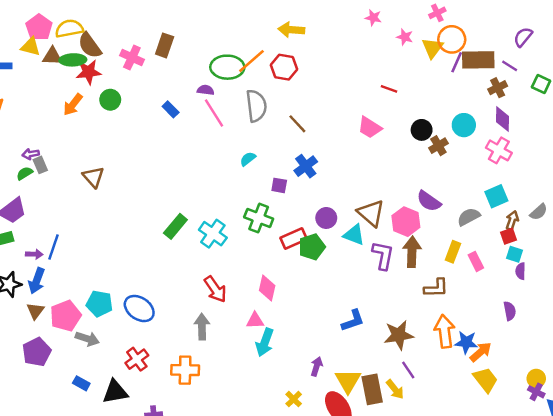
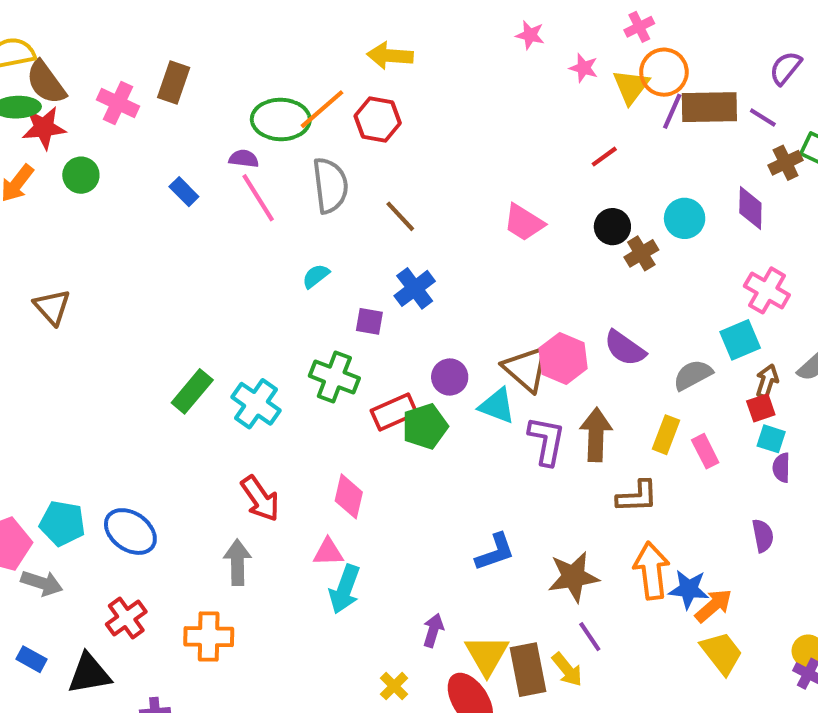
brown cross: (498, 88) -> (786, 163), moved
red line: (389, 89) -> (604, 157), moved, turned -56
pink cross: (499, 150) -> (767, 290), moved
pink hexagon: (406, 222) -> (563, 358), moved

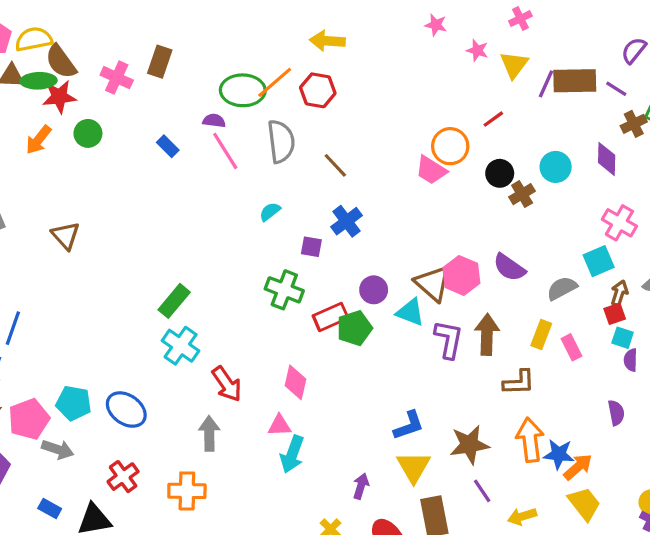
orange circle: (664, 72) -> (450, 146), moved
cyan cross: (256, 404) -> (181, 346), moved
yellow triangle: (487, 655) -> (414, 467), moved
yellow arrow: (567, 670) -> (522, 516), moved, turned 112

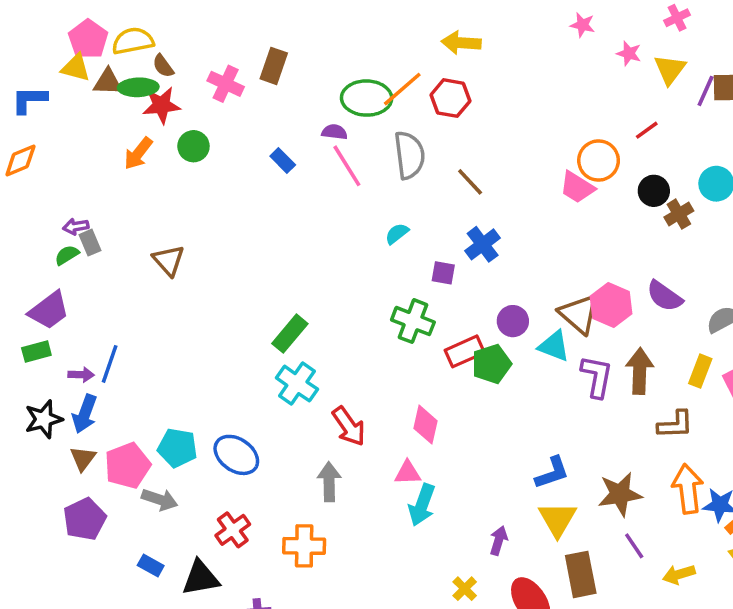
brown semicircle: (61, 62) -> (163, 66), size x0.6

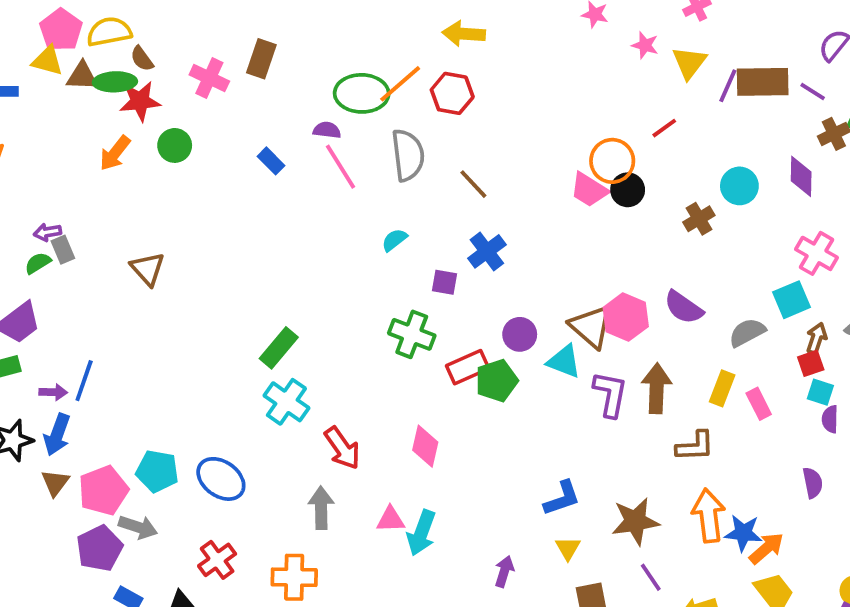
black circle: (654, 191) -> (628, 190), moved
pink triangle: (408, 473) -> (391, 519), moved
purple pentagon: (85, 519) -> (99, 548), moved
yellow triangle: (557, 519) -> (568, 548), size x0.6

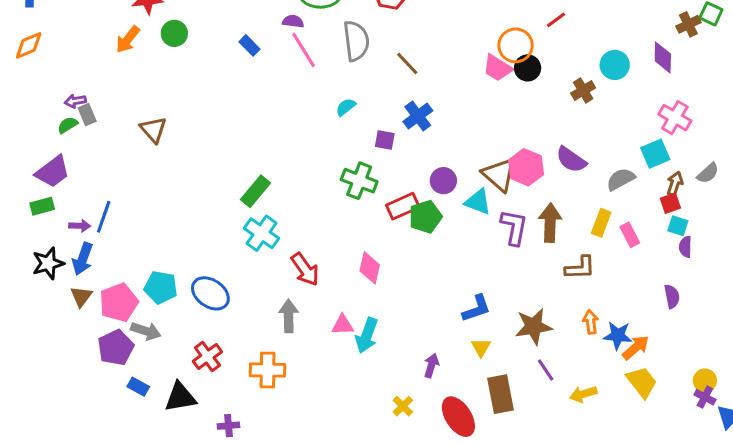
orange arrow: (709, 516) -> (591, 322), size x0.6

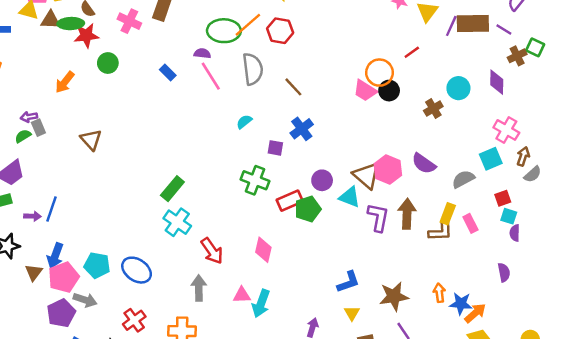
orange arrow: (128, 39) -> (65, 82), moved
brown arrow: (675, 184) -> (523, 156), moved
blue arrow: (83, 259) -> (55, 256), moved
brown L-shape: (580, 268) -> (441, 232), moved

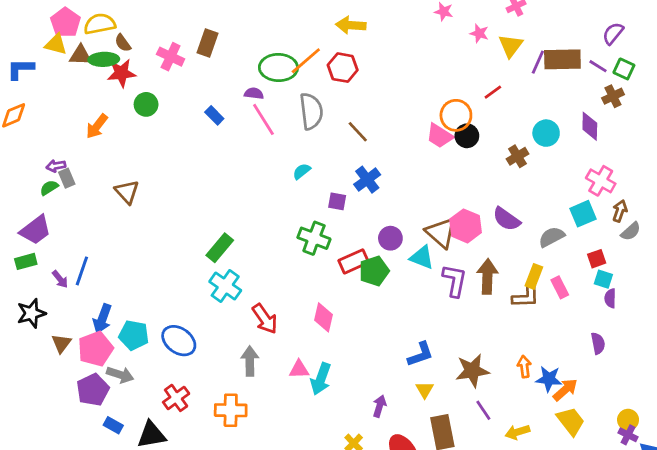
green square: (535, 47) -> (624, 69), moved
purple arrow: (32, 216) -> (60, 279), turned 49
blue arrow: (55, 256) -> (102, 319), moved

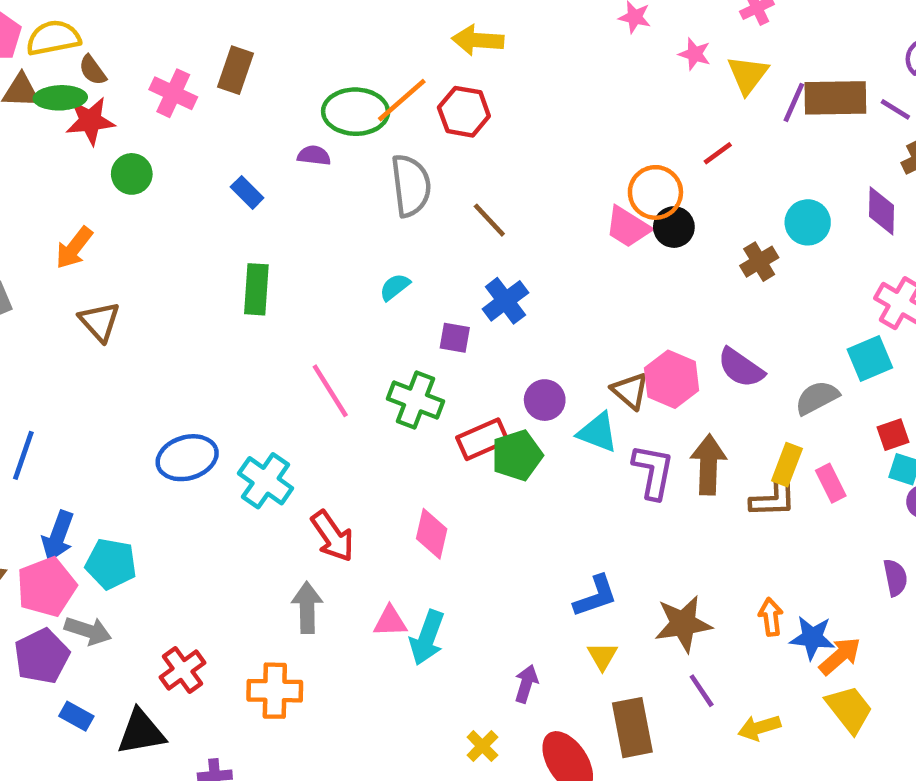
pink line: (263, 119) -> (330, 391), moved
orange arrow: (97, 126) -> (74, 248), moved
brown triangle: (441, 233) -> (630, 391), size x0.7
green rectangle: (220, 248) -> (256, 289), moved, turned -36
blue ellipse: (179, 341) -> (187, 458), moved, turned -52

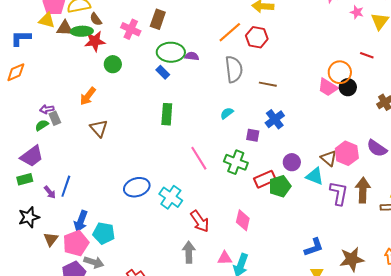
green ellipse: (356, 112) -> (171, 52), moved
red line: (718, 153) -> (367, 55), turned 56
brown line: (489, 220) -> (268, 84), turned -36

